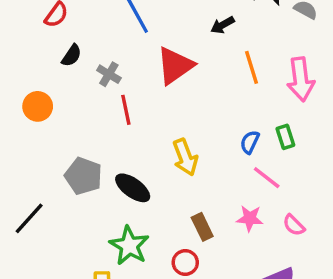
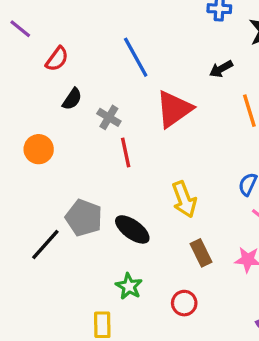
black line: (29, 218) -> (45, 245), moved
brown rectangle: (202, 227) -> (201, 253), moved
green star: (129, 246) -> (129, 286), size x0.7

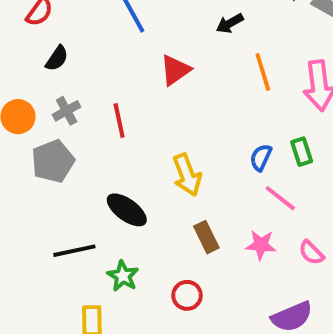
red triangle: (174, 109) -> (175, 70), size x0.7
gray cross: (109, 117) -> (67, 111), moved, turned 30
gray pentagon: (84, 218) -> (53, 161), moved, turned 30
black line: (45, 245) -> (74, 251), moved, turned 36

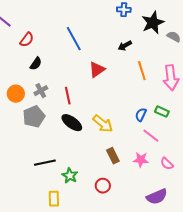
green rectangle: (302, 152) -> (162, 112), turned -48
yellow arrow: (187, 175) -> (103, 124), turned -30
black ellipse: (127, 210) -> (72, 123), moved

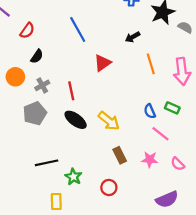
orange circle: (16, 94) -> (15, 77), moved
blue semicircle: (141, 115) -> (150, 111), turned -48

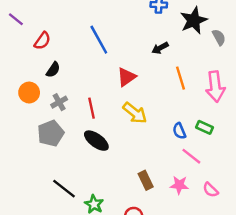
gray semicircle: (185, 27) -> (219, 37), turned 32
yellow arrow: (109, 121) -> (135, 113), moved
black line: (47, 163) -> (64, 189), turned 50

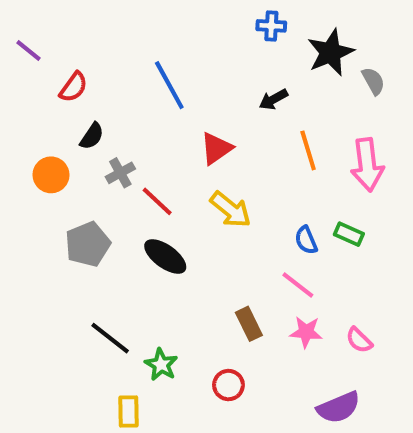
gray cross: (59, 102) -> (120, 173), moved
red line: (92, 108) -> (157, 201), turned -35
pink line: (191, 156) -> (298, 285), moved

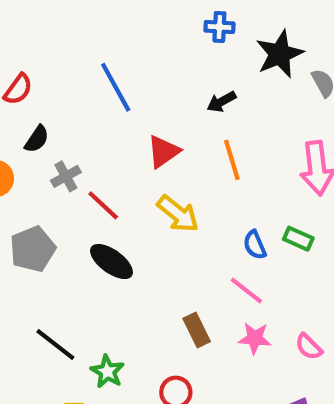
orange line: (308, 150) -> (232, 160), moved

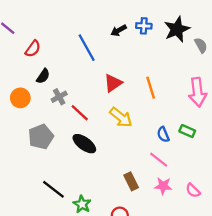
blue cross: (219, 27) -> (144, 26), moved
black arrow: (222, 102) -> (119, 30), moved

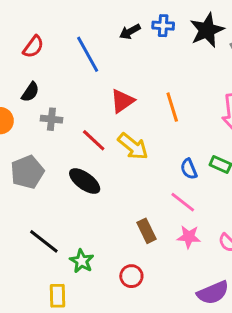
red semicircle: (33, 49) -> (33, 47), moved
gray cross: (59, 97) -> (51, 119), turned 35
red line: (80, 113) -> (94, 140), moved

